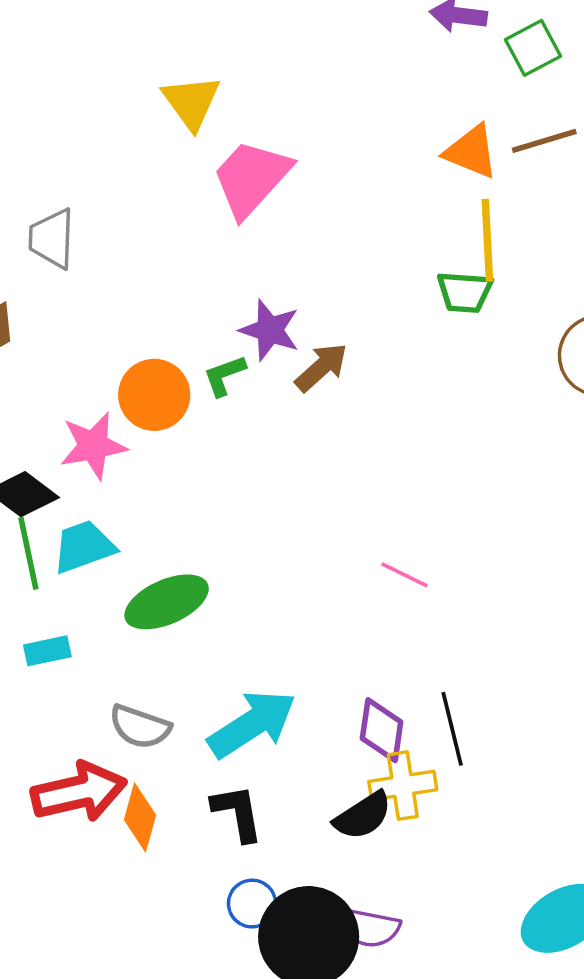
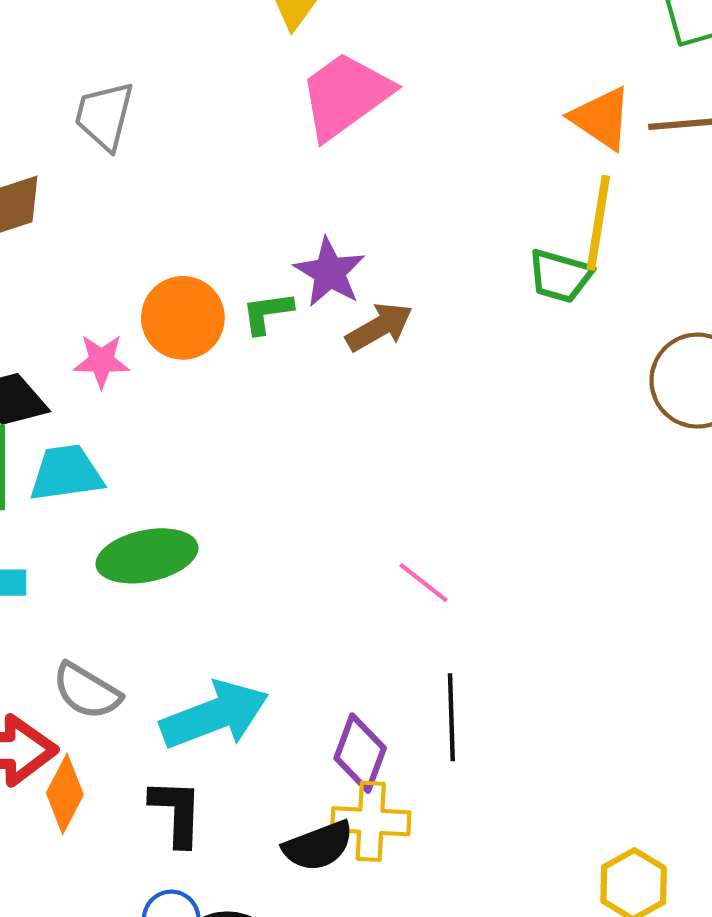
pink star: (93, 446) -> (101, 361), size x0.7
black line: (452, 729) -> (451, 717), moved

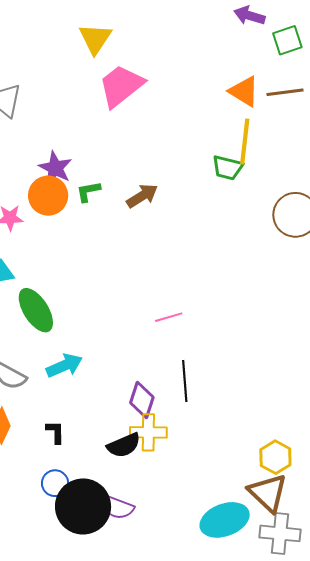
purple star: (330, 272) -> (55, 168), moved
green ellipse: (147, 556) -> (36, 310), turned 72
pink line: (424, 583) -> (169, 317), turned -52
cyan arrow: (215, 715) -> (64, 366), moved, size x0.7
black L-shape: (177, 812) -> (55, 432), size x0.7

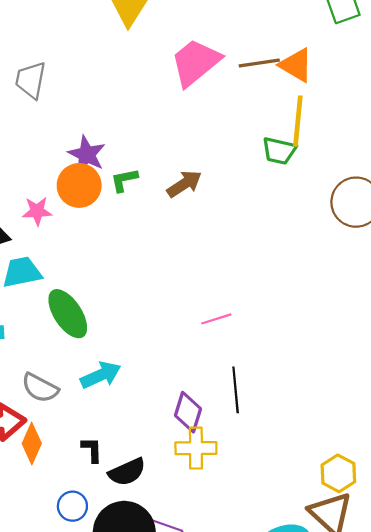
pink trapezoid: (121, 86) -> (196, 62), moved
brown line: (285, 92) -> (259, 63), moved
black semicircle: (124, 445) -> (127, 472), moved
blue circle: (55, 483) -> (72, 506), moved

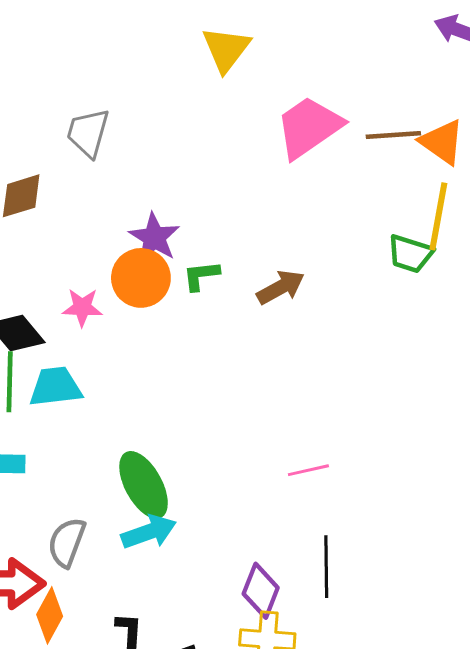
green ellipse: (68, 314) -> (144, 485), moved
gray semicircle: (40, 388) -> (67, 542), turned 78

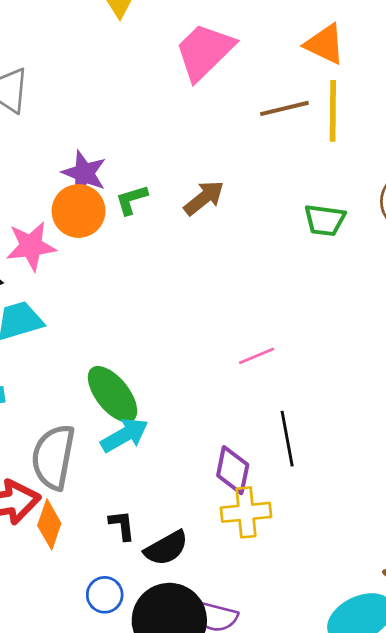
brown line: (393, 135) -> (284, 108), moved
green trapezoid: (410, 254) -> (325, 220), moved
pink star: (82, 307) -> (31, 246), size x1.4
gray semicircle: (67, 542) -> (53, 457), size x1.4

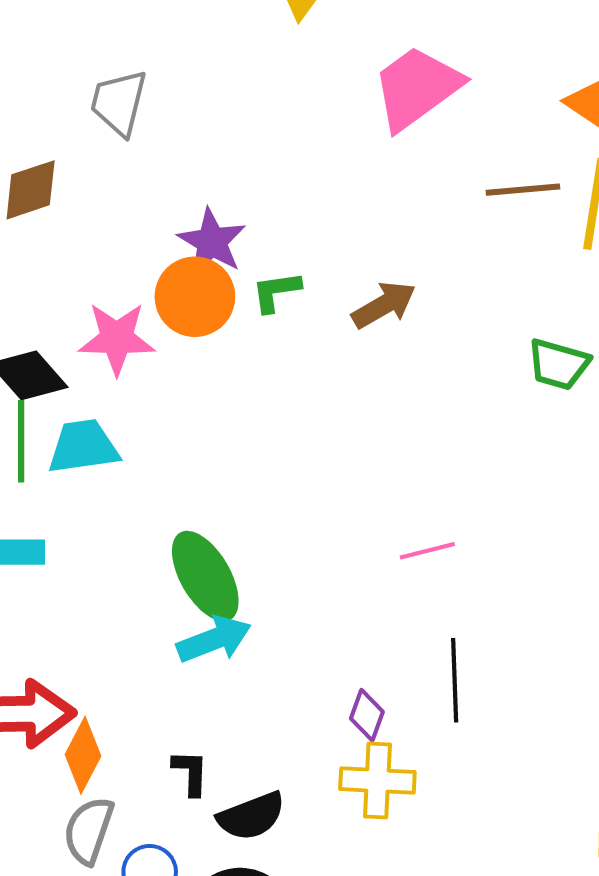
gray semicircle: (53, 457) -> (89, 830), moved, size x0.7
purple diamond: (233, 470) -> (367, 715), size x0.7

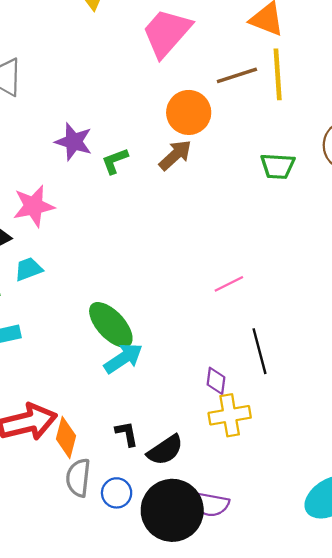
orange circle: (195, 297) -> (189, 112), moved
cyan trapezoid: (83, 447) -> (28, 269), size x0.7

